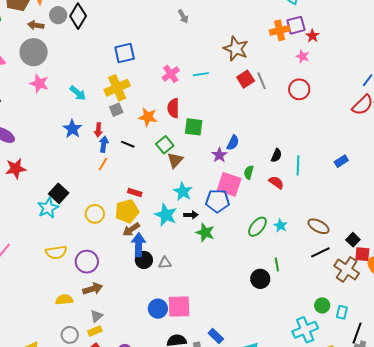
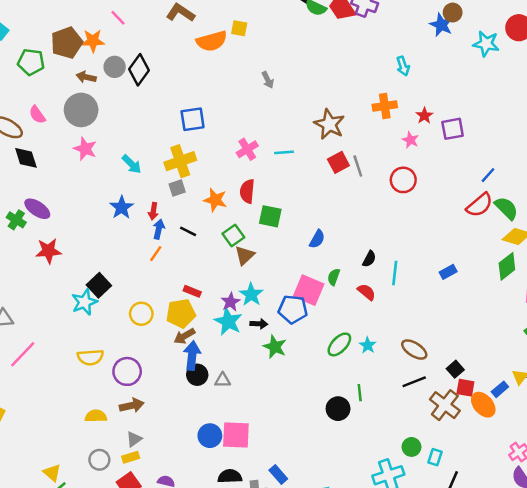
purple square: (296, 25) -> (453, 129), moved
purple star: (219, 155) -> (231, 302), moved

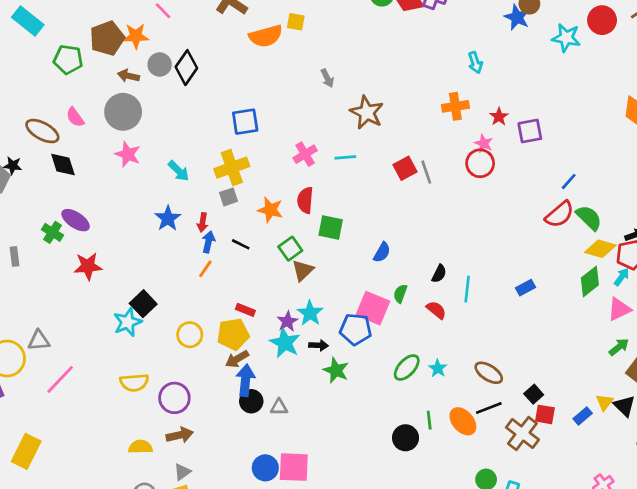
brown star: (329, 124) -> (367, 112), moved
red circle: (403, 180) -> (480, 163), moved
orange ellipse: (483, 405) -> (463, 421), moved

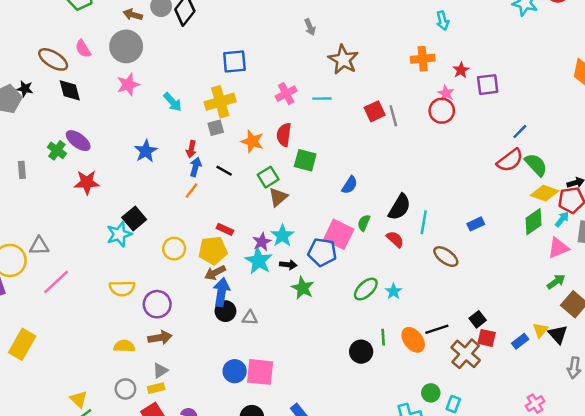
pink star: (128, 154) -> (128, 85), turned 30
blue star: (168, 218) -> (146, 151), moved
black semicircle: (439, 274) -> (399, 207), size x1.6
brown ellipse: (489, 373) -> (446, 257), moved

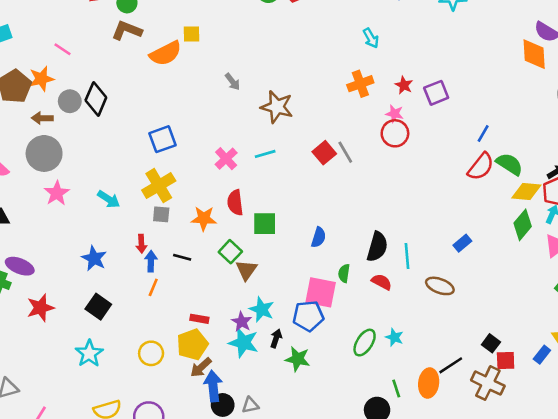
gray square: (216, 128) -> (161, 214), turned 35
black square: (134, 219) -> (98, 307), moved
black arrow: (288, 265) -> (276, 338), turned -63
orange ellipse: (413, 340) -> (429, 383), turned 60

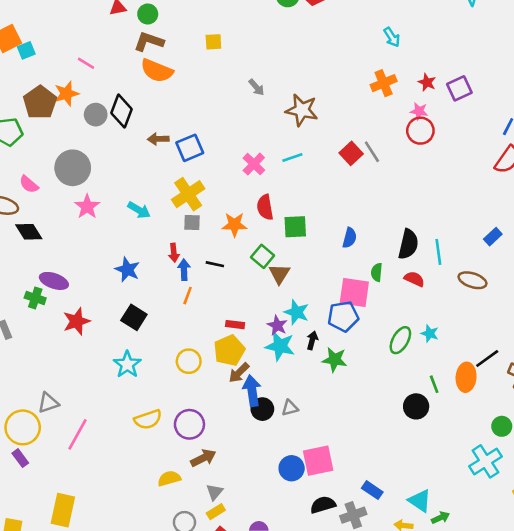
orange semicircle: (166, 53) -> (157, 71), moved, turned 52
brown arrow: (42, 118) -> (158, 139), moved

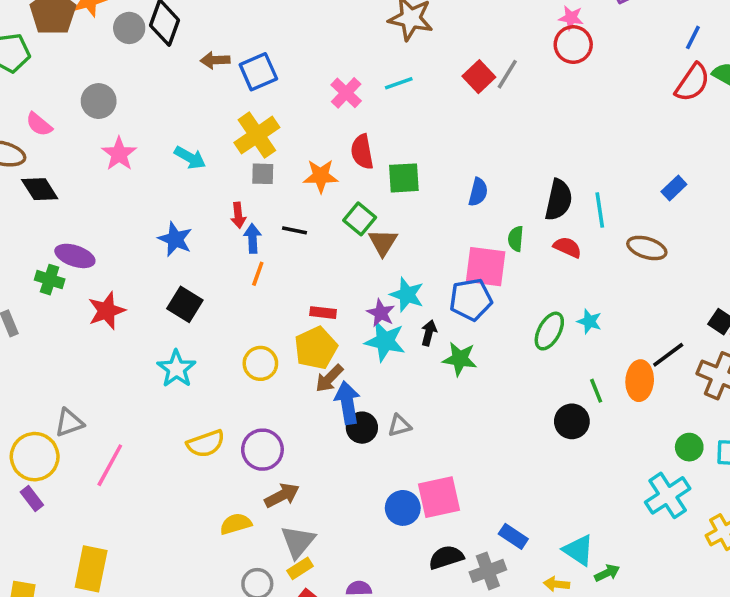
gray line: (372, 152) -> (507, 74), turned 65
gray circle: (73, 168) -> (99, 101), size x0.7
gray triangle: (214, 492) -> (298, 542), size x1.5

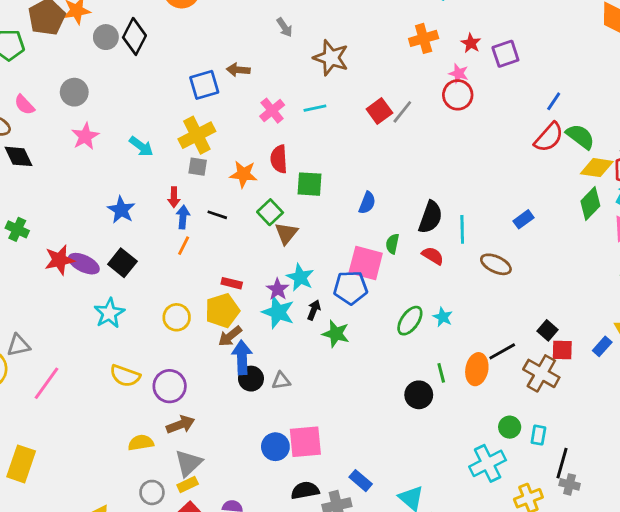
brown arrow: (215, 60) -> (238, 70), moved
purple ellipse: (75, 256) -> (84, 264), moved
yellow semicircle: (206, 444) -> (125, 376), turned 32

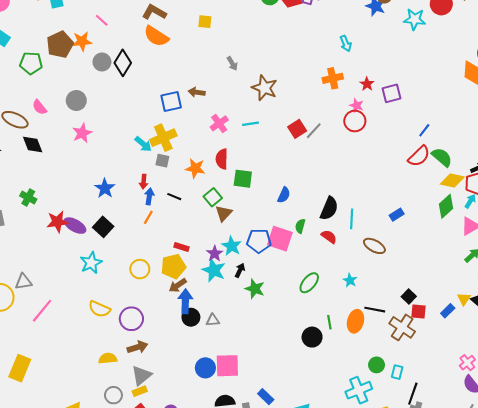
cyan arrow: (141, 146) -> (143, 144), moved
blue pentagon: (351, 288) -> (259, 241), moved
cyan star: (443, 317) -> (350, 280), moved
black line: (502, 351) -> (375, 310), turned 36

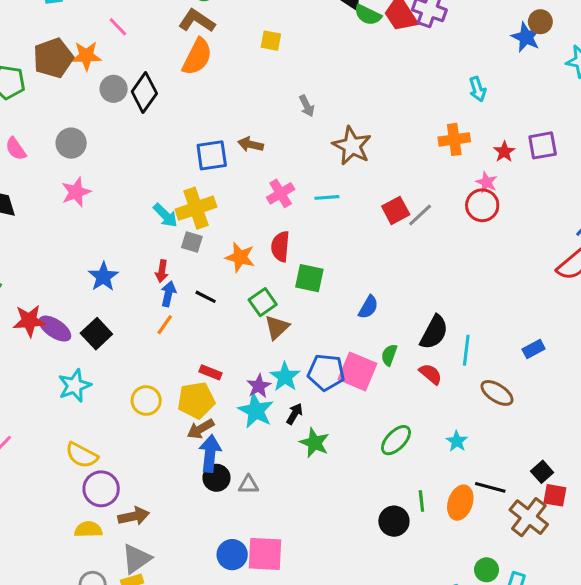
orange semicircle: (156, 36) -> (197, 57), turned -100
purple square: (392, 93) -> (543, 145), moved
purple circle: (131, 319) -> (101, 489), moved

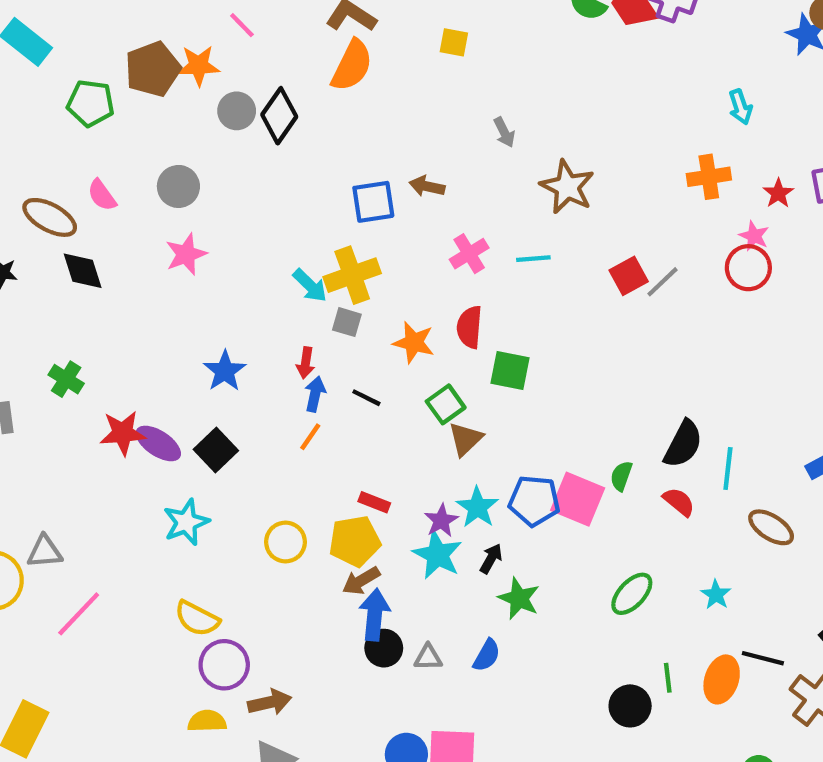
blue semicircle: (368, 307) -> (487, 655), moved

